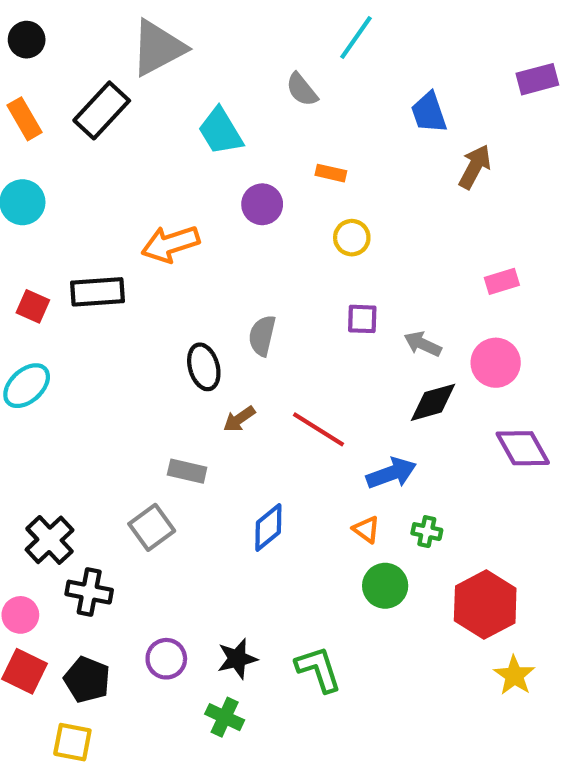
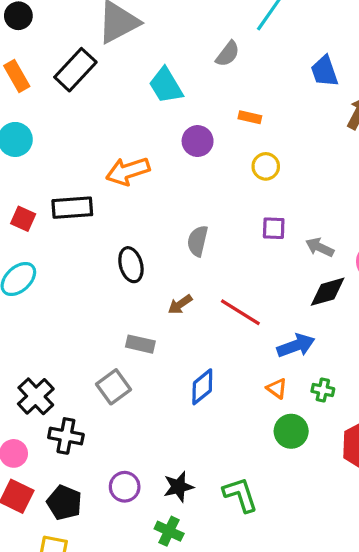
gray semicircle: (302, 90) -> (228, 54), turned -104
black ellipse: (204, 367) -> (131, 265), moved

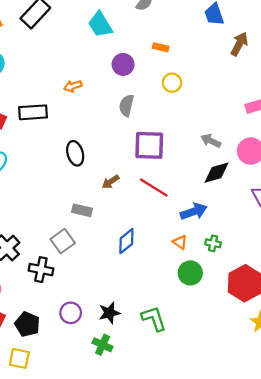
orange arrow: (128, 171) -> (73, 86), size x0.6
purple square: (274, 228) -> (149, 145), moved, size x1.8
gray semicircle: (198, 241) -> (126, 105), moved
black cross: (66, 436) -> (41, 270), moved

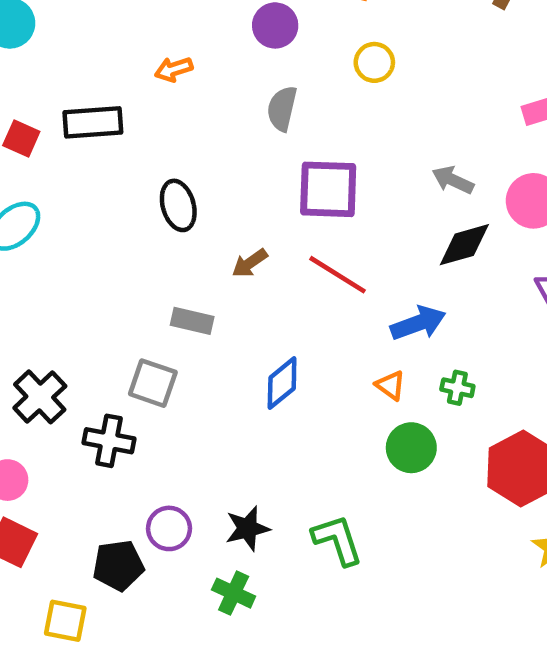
gray square: (63, 241) -> (153, 383), turned -35
black pentagon: (27, 324) -> (118, 565), moved, turned -30

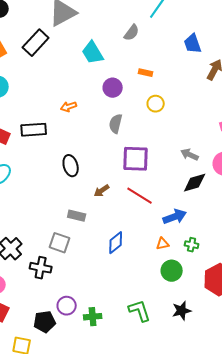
orange triangle: (391, 385) -> (163, 244), turned -48
black star: (247, 528) -> (182, 311), moved
green cross: (234, 593) -> (93, 317), moved, turned -30

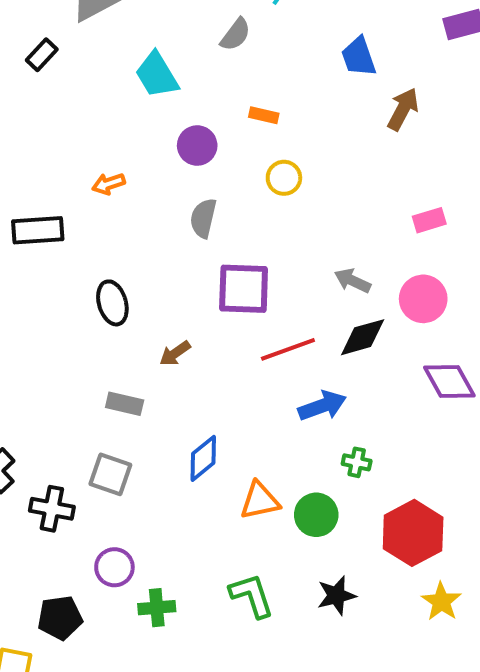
black rectangle: (36, 43) -> (42, 55), size x0.6
red line: (140, 196) -> (288, 349), moved, turned -52
gray square: (60, 243) -> (110, 474), moved
orange triangle: (163, 244) -> (260, 501), moved, size x1.5
purple circle: (67, 306) -> (114, 567), moved

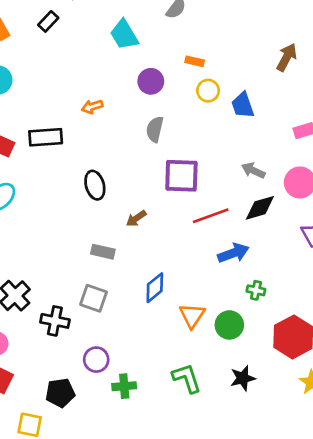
blue trapezoid: (359, 57) -> (243, 105), moved
yellow circle: (284, 178) -> (208, 91), moved
orange triangle: (260, 501) -> (192, 316), turned -44

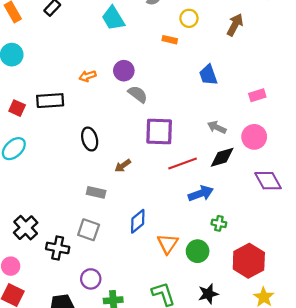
brown arrow: (287, 57) -> (235, 25), moved
purple circle: (151, 81) -> (124, 71), moved
yellow circle: (208, 91) -> (189, 18), moved
gray semicircle: (155, 129) -> (138, 94), turned 114

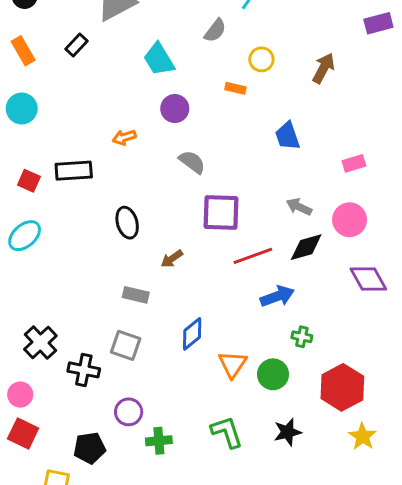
purple circle: (124, 71) -> (175, 109), moved

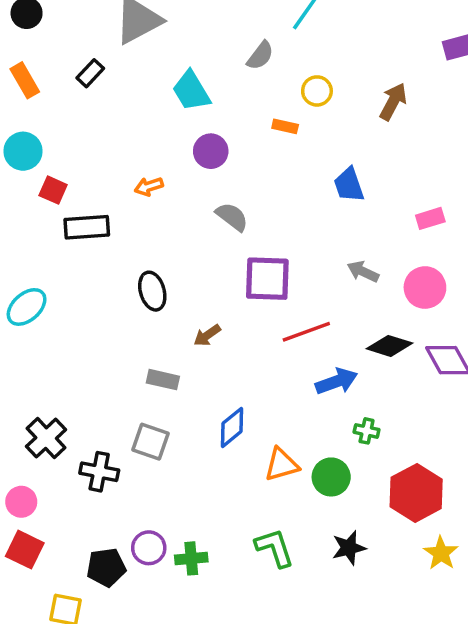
red square: (29, 181) -> (53, 190), moved
black diamond: (306, 247) -> (390, 346), moved, turned 33
orange triangle: (233, 364) -> (282, 465), turned 40
purple circle: (129, 412) -> (149, 548), moved

